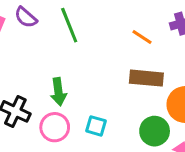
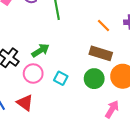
green arrow: (58, 92) -> (40, 50), turned -126
green circle: (155, 131) -> (94, 79), moved

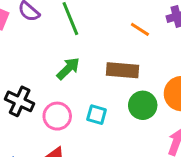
green arrow: (40, 50) -> (68, 68), moved
brown rectangle: (101, 53) -> (123, 70), moved

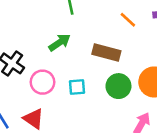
cyan square: (97, 115) -> (77, 87), turned -30

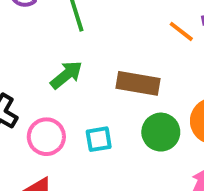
orange line: (128, 20) -> (181, 31), moved

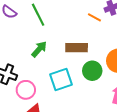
pink circle: (46, 137) -> (26, 90), moved
cyan square: (99, 139) -> (61, 79), size x1.6

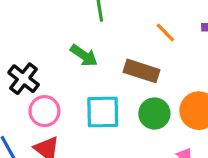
orange line: (94, 17) -> (165, 32), moved
green arrow: (39, 49) -> (84, 56), turned 66

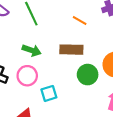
pink circle: (44, 111) -> (27, 76), moved
cyan square: (103, 112) -> (49, 93), moved, size x0.7

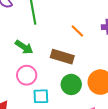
pink circle: (27, 76) -> (27, 75), moved
cyan square: (49, 93) -> (41, 96), moved

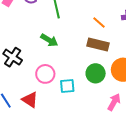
brown rectangle: (62, 57) -> (98, 44), moved
pink circle: (27, 75) -> (45, 74), moved

